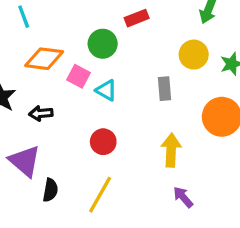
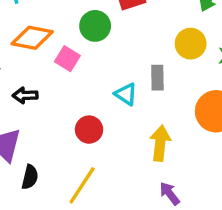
cyan triangle: (106, 90) -> (126, 94), moved

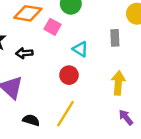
cyan triangle: (126, 94) -> (80, 49), moved
black semicircle: (30, 177) -> (31, 120), moved, turned -84

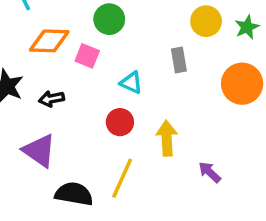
yellow arrow: (118, 83) -> (167, 138), moved
black semicircle: (31, 120) -> (74, 194), size x1.5

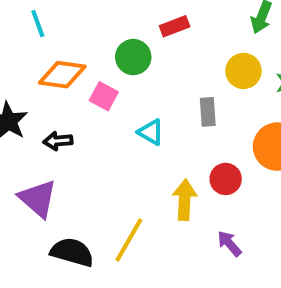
red circle: (120, 122) -> (226, 179), moved

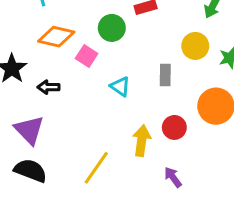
black semicircle: (72, 252) -> (30, 171), moved

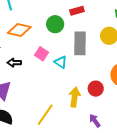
pink square: (87, 56) -> (41, 54), moved
gray rectangle: (165, 75) -> (80, 43), moved, size x1.6

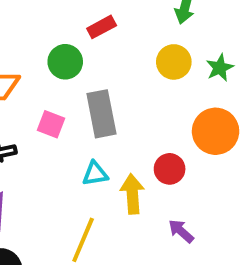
gray rectangle: (80, 43) -> (101, 114), moved
cyan triangle: (61, 62) -> (95, 174), moved, turned -32

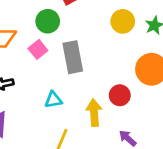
pink square: (51, 124) -> (38, 49), moved, turned 30
cyan triangle: (95, 174) -> (53, 100), moved

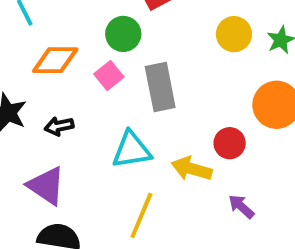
cyan triangle: (53, 100) -> (132, 150), size x1.5
yellow arrow: (94, 113) -> (192, 169), turned -70

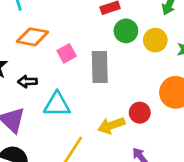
green circle: (123, 34) -> (126, 31), moved
cyan triangle: (132, 150) -> (57, 104), moved
yellow arrow: (192, 169) -> (111, 125), turned -45

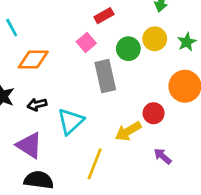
green circle: (126, 31) -> (128, 49), moved
pink square: (67, 53) -> (86, 42), moved
cyan triangle: (57, 104) -> (71, 121), turned -32

